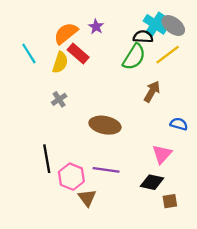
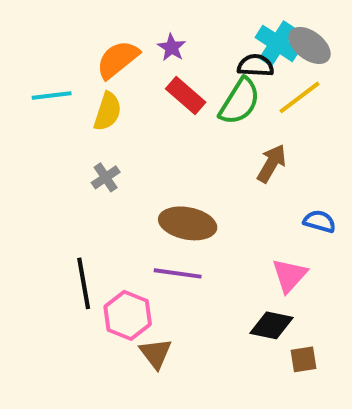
cyan line: (29, 53) -> (52, 95), turned -65
red rectangle: (78, 53) -> (186, 95), moved
purple line: (106, 170) -> (178, 273), moved

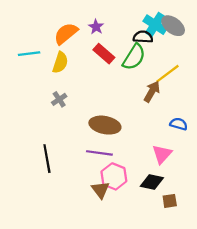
yellow line: (300, 97) -> (167, 74), moved
pink hexagon: (128, 315) -> (114, 176), moved
brown triangle: (156, 353) -> (100, 190), moved

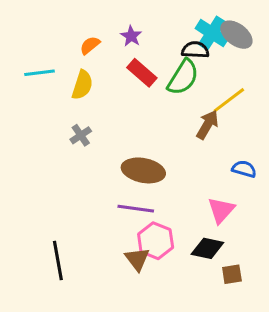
orange semicircle: (66, 34) -> (90, 45), size x0.6
black line: (47, 159) -> (58, 261), moved

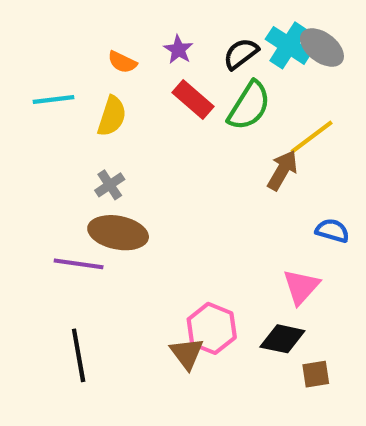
orange semicircle: (90, 45) -> (122, 62), turned -115
black semicircle: (195, 50) -> (241, 54), moved, turned -40
brown ellipse: (143, 170) -> (118, 233), moved
purple line: (136, 209) -> (79, 264), moved

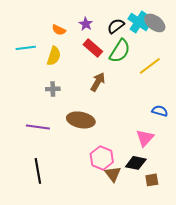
brown arrow: (282, 170) -> (98, 82), moved
gray cross: (110, 185) -> (53, 89), turned 32
brown ellipse: (118, 233) -> (81, 120), moved
brown triangle: (187, 353) -> (113, 174), moved

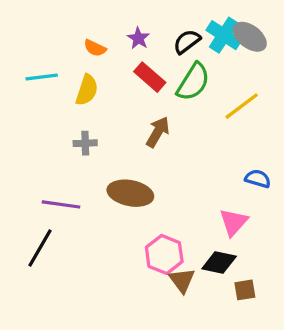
black line: (38, 171) -> (40, 248), moved, turned 40

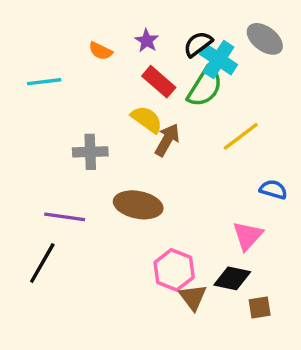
cyan cross: (224, 35) -> (219, 59), moved
yellow semicircle: (87, 90) -> (147, 119), moved, turned -72
yellow line: (242, 106) -> (241, 136), moved
gray cross: (85, 143) -> (90, 152), size x1.4

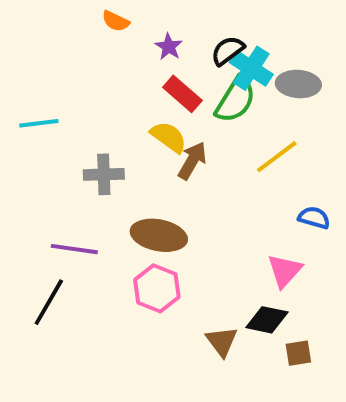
gray ellipse: (265, 39) -> (298, 84), moved, turned -33
orange semicircle: (101, 51) -> (116, 21), moved
cyan line: (44, 82) -> (39, 123), moved
pink hexagon: (174, 270) -> (157, 288), moved

